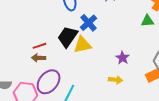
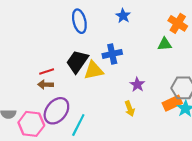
blue cross: (89, 23) -> (112, 54), moved, turned 30
yellow arrow: (116, 80) -> (130, 109), turned 64

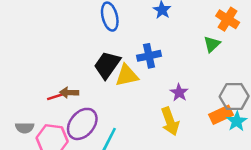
green triangle: (165, 44) -> (212, 44), turned -40
red line: (47, 71) -> (56, 96), moved
yellow arrow: (130, 109) -> (170, 121), size x1.5

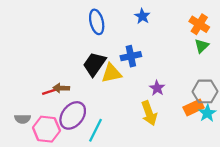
green triangle: (212, 44) -> (202, 46), moved

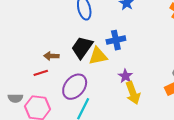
brown arrow: (61, 88) -> (51, 56), moved
purple star: (157, 88) -> (125, 76), moved
purple ellipse: (73, 115) -> (75, 87), moved

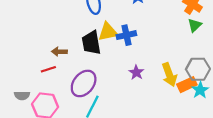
black trapezoid: (82, 47) -> (91, 43), turned -45
yellow triangle: (98, 56) -> (108, 32), moved
yellow arrow: (133, 93) -> (169, 75), moved

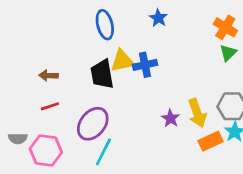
brown arrow: (59, 52) -> (49, 76), moved
purple star: (136, 72) -> (170, 118), moved
orange rectangle: (187, 85) -> (211, 141), moved

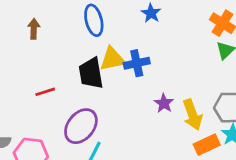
brown arrow: (49, 76) -> (34, 29), moved, turned 90
red line: (50, 106) -> (45, 92), moved
purple star: (170, 118) -> (164, 103), moved

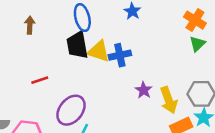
yellow triangle: (112, 59) -> (99, 51), turned 30
black trapezoid: (91, 73) -> (77, 45), moved

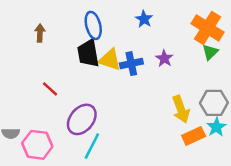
orange cross: (195, 20) -> (208, 28), size x1.4
red line: (40, 80) -> (50, 89), turned 60
purple star: (144, 90) -> (164, 58), moved

